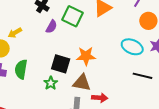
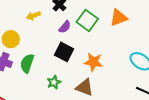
yellow arrow: (15, 33) -> (33, 16), moved
black square: (61, 64) -> (64, 52), moved

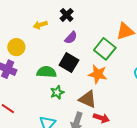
green square: (87, 20) -> (105, 49), moved
green semicircle: (27, 63) -> (47, 72), moved, turned 72

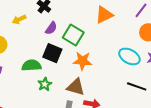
green square: (105, 49) -> (73, 35), moved

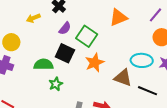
cyan ellipse: (129, 56) -> (142, 60), turned -30
orange star: (82, 61) -> (95, 63), turned -30
brown triangle: (76, 87) -> (123, 78), moved

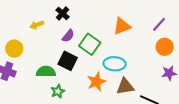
cyan ellipse: (142, 60) -> (115, 64), moved
orange star: (95, 63) -> (96, 82), moved
brown triangle: (123, 78) -> (125, 86), turned -30

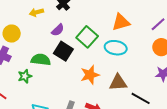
purple semicircle: (68, 36) -> (58, 30), moved
cyan ellipse: (115, 64) -> (116, 48), moved
green star: (58, 91) -> (25, 76), moved

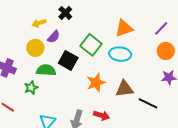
purple semicircle: (58, 30) -> (54, 37), moved
yellow circle: (12, 34) -> (35, 48), moved

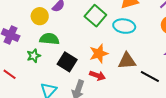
black square: (68, 60) -> (67, 62), moved
red arrow: (101, 115) -> (97, 76), moved

